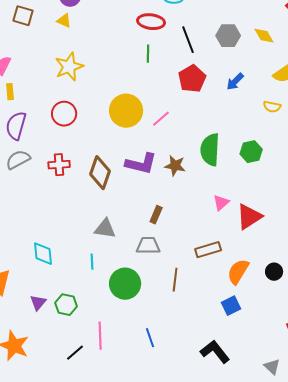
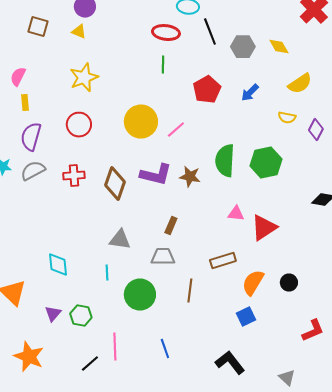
black line: (188, 40) -> (210, 32), moved
green hexagon: (251, 152) -> (266, 163), size x1.4
pink triangle: (221, 203) -> (236, 214), turned 48

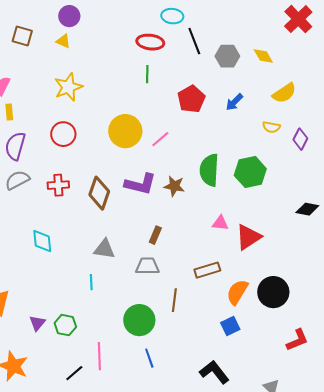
cyan diamond: (58, 265) -> (42, 241), moved
black circle: (289, 283) -> (273, 292), size x1.8
green circle: (140, 295) -> (139, 320), moved

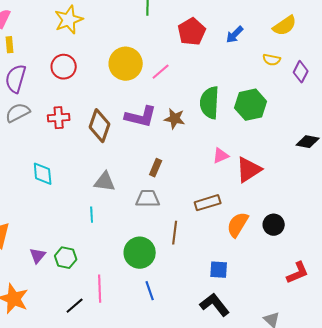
pink triangle: (220, 223) -> (221, 156), turned -30
black circle: (273, 292) -> (274, 225), size x0.7
blue square: (230, 326) -> (219, 270), moved, turned 30

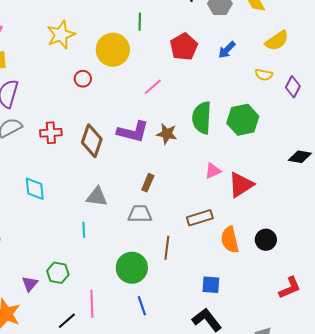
yellow circle: (126, 64) -> (113, 50), moved
red circle: (64, 67) -> (83, 79), moved, size x0.7
orange semicircle: (238, 225) -> (230, 240), turned -44
purple triangle: (38, 256) -> (30, 284), moved

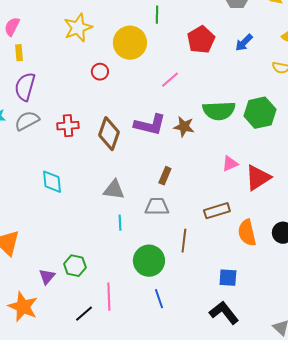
green semicircle: (202, 118) -> (219, 111), turned -96
cyan line: (84, 230) -> (120, 223), moved

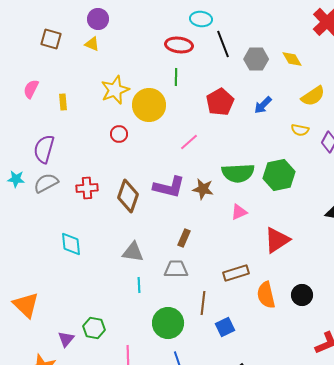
yellow star: (78, 28) -> (115, 90), moved
yellow rectangle: (19, 53) -> (63, 102), moved
pink triangle: (230, 164) -> (239, 212), moved
blue square: (228, 278) -> (225, 327), moved, turned -30

